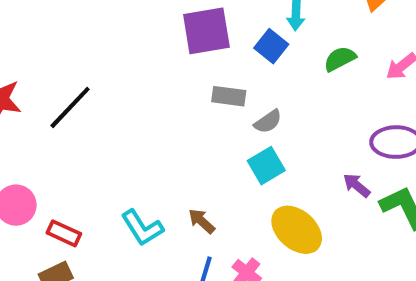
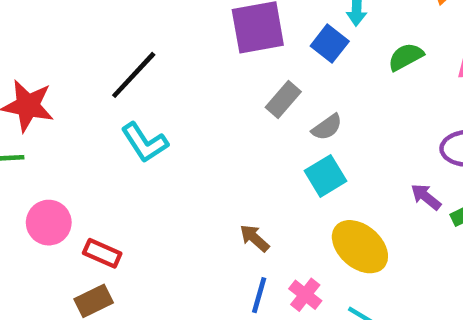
gray rectangle: (229, 96) -> (283, 100), turned -56
black line: (70, 107) -> (134, 75), moved
cyan L-shape: (142, 228) -> (145, 143), moved

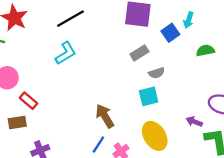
cyan L-shape: (145, 143) -> (66, 53), turned -105
purple arrow: (426, 197) -> (194, 122), turned -35
brown arrow: (255, 238) -> (105, 116), size x1.5

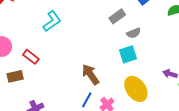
red rectangle: (29, 101) -> (31, 57), moved
brown rectangle: (17, 122) -> (15, 76), moved

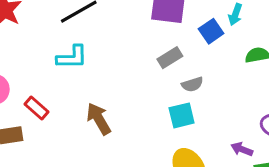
cyan L-shape: (52, 21) -> (72, 57), turned 30
brown arrow: (91, 74) -> (99, 119), moved

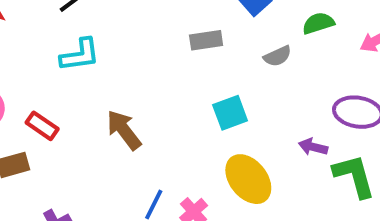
gray rectangle: (170, 58) -> (206, 40), turned 30
gray semicircle: (192, 84) -> (277, 56), moved

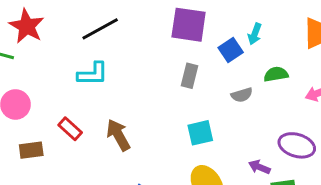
gray rectangle: (206, 40) -> (190, 76), turned -75
red rectangle: (42, 126) -> (70, 129), moved

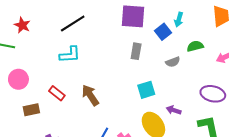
red star: (27, 26) -> (22, 25), size x0.7
purple arrow: (259, 167) -> (174, 110), moved

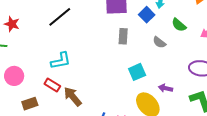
green semicircle: (195, 46) -> (179, 25), turned -119
cyan L-shape: (70, 55) -> (61, 61), moved
gray semicircle: (173, 62) -> (159, 42), turned 64
brown arrow: (90, 95) -> (73, 97), moved

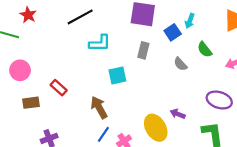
cyan L-shape: (61, 61) -> (100, 43), moved
cyan square: (137, 72) -> (117, 76), moved
brown arrow: (73, 97) -> (99, 107), moved

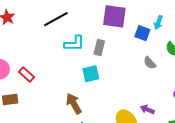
blue square: (173, 32) -> (142, 33), turned -35
gray rectangle: (143, 50) -> (99, 48), moved
red rectangle: (59, 88) -> (26, 75), moved

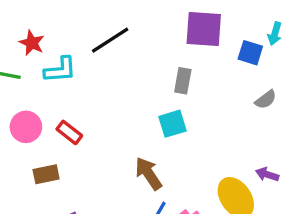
cyan L-shape: (74, 44) -> (60, 70), moved
gray semicircle: (150, 63) -> (266, 100), turned -80

